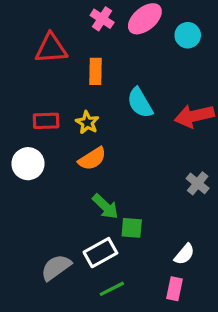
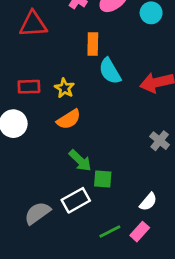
orange rectangle: (95, 71) -> (93, 44), moved
green line: (112, 289) -> (110, 232), moved
pink rectangle: (175, 289) -> (140, 232), turned 30

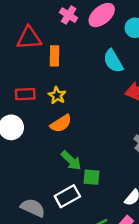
orange rectangle: (93, 44) -> (55, 56), moved
cyan semicircle: (110, 71) -> (113, 61), moved
gray semicircle: (37, 213) -> (33, 208), turned 60

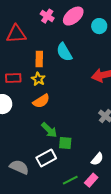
orange rectangle: (55, 56) -> (39, 59), moved
cyan semicircle: (113, 61) -> (64, 52), moved

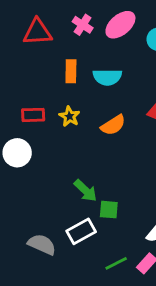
red triangle: (16, 34) -> (37, 32), moved
cyan semicircle: (64, 52) -> (107, 77), turned -60
orange rectangle: (39, 59) -> (71, 71), moved
orange semicircle: (41, 101) -> (113, 125), moved

